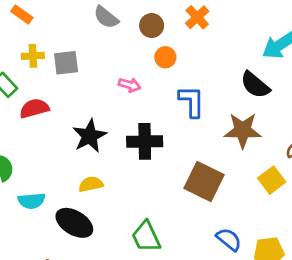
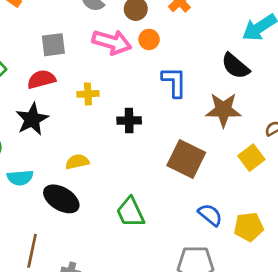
yellow cross: (33, 56) -> (88, 94), moved
pink arrow: (130, 85) -> (112, 42), moved, size x1.8
red semicircle: (34, 108) -> (41, 79), moved
black star: (90, 136) -> (32, 119), moved
black cross: (145, 141) -> (129, 120), size x0.7

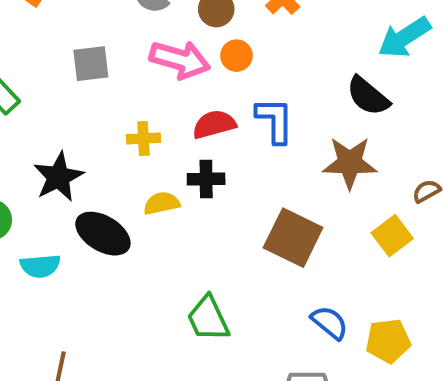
red semicircle: (41, 79) -> (214, 124), moved
yellow semicircle: (77, 162) -> (162, 203), moved
black ellipse: (61, 199) -> (103, 234), moved

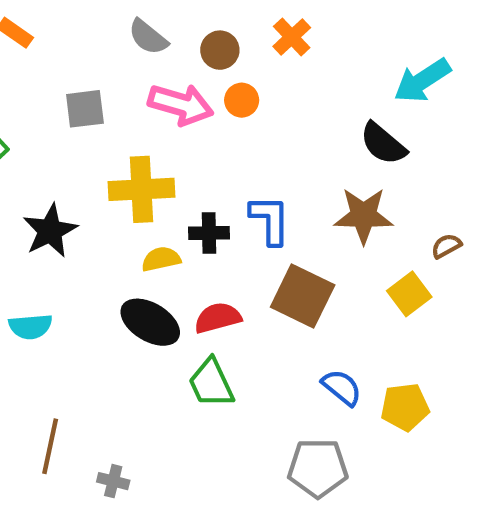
blue L-shape: (275, 120) -> (270, 220), moved
red semicircle: (214, 124) -> (218, 318), moved
yellow cross: (143, 139) -> (141, 189), size x1.8
black ellipse: (103, 234) -> (150, 322), moved

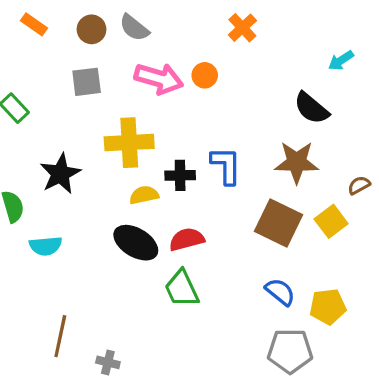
brown circle: (220, 50) -> (92, 29), moved
cyan arrow: (422, 81) -> (341, 61), size x0.6
brown square: (303, 296) -> (279, 223), moved
gray pentagon: (318, 468) -> (290, 351), moved

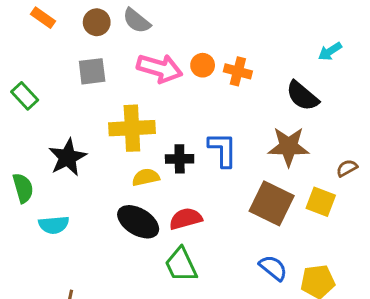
orange cross: (242, 28) -> (238, 71), moved, turned -32
yellow square: (331, 221) -> (321, 202), turned -32

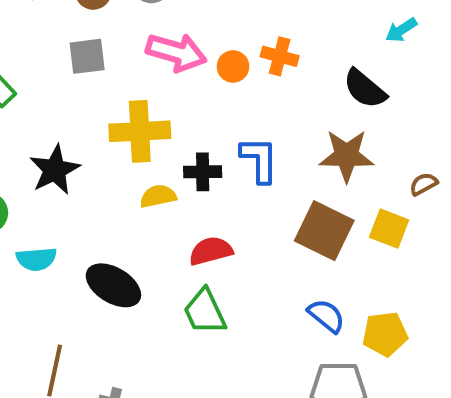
orange circle: (203, 65) -> (233, 66), moved
black ellipse: (138, 222) -> (113, 285), moved

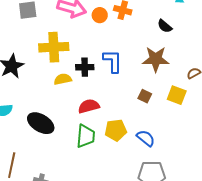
black semicircle: (365, 89) -> (165, 26), size x0.7
brown square: (324, 231) -> (145, 96), size x0.5
green trapezoid: (205, 312) -> (86, 136), turned -150
yellow pentagon: (385, 334) -> (116, 130), moved

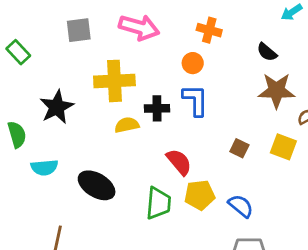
orange circle: (100, 15) -> (193, 63), moved
brown star: (156, 59) -> (276, 91), moved
red semicircle: (89, 106) -> (179, 162), moved, turned 65

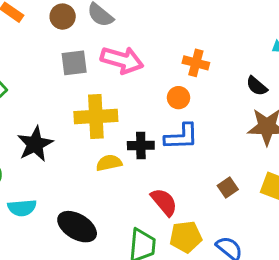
gray square: (79, 30) -> (74, 63), moved
blue L-shape: (195, 100) -> (181, 137), turned 88
brown square: (239, 148) -> (228, 187), turned 30

